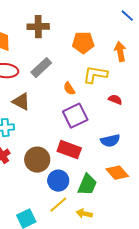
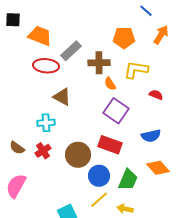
blue line: (127, 16) -> (146, 11), moved
brown cross: (38, 27) -> (99, 63), moved
orange arrow: (120, 52) -> (161, 35), moved, turned 42
gray rectangle: (41, 68) -> (71, 51), moved
purple square: (75, 116) -> (116, 111), turned -30

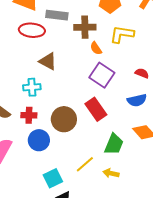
gray rectangle: (71, 51) -> (57, 15), turned 50
red semicircle: (156, 95) -> (142, 73), moved
red rectangle: (110, 145) -> (96, 109), turned 35
red cross: (43, 151) -> (29, 115), turned 35
blue circle: (99, 176) -> (39, 140), moved

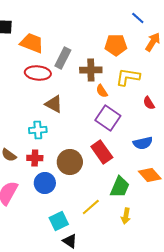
gray rectangle: (57, 15) -> (63, 58), turned -70
red semicircle: (142, 73) -> (149, 103), moved, turned -144
yellow arrow: (111, 173) -> (126, 216), moved, turned -91

